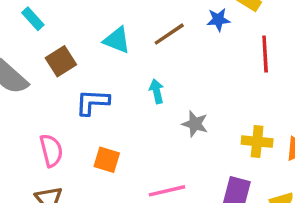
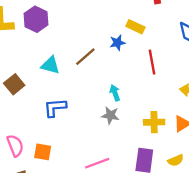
cyan arrow: (157, 91) -> (115, 93), moved
blue L-shape: (92, 102) -> (55, 108), moved
orange square: (107, 160) -> (43, 152), moved

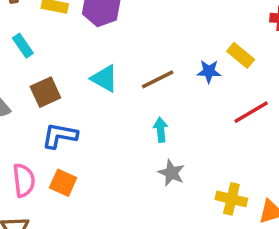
red line: (152, 62) -> (251, 112), turned 55
cyan arrow: (115, 93) -> (161, 130), moved
blue L-shape: (55, 108) -> (60, 136), moved
orange square: (43, 152) -> (63, 183), moved

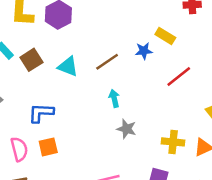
brown square: (45, 92) -> (31, 60), moved
orange square: (63, 183) -> (48, 147), turned -30

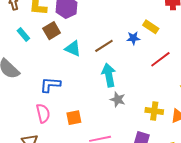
brown square: (31, 60) -> (52, 31), moved
cyan arrow: (114, 98) -> (109, 75), size x1.6
orange square: (48, 147) -> (74, 118), moved
pink semicircle: (19, 149) -> (43, 113), moved

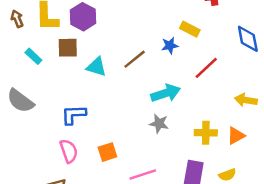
brown square: (52, 31) -> (68, 48), turned 36
cyan arrow: (109, 75) -> (166, 93), moved, turned 90

